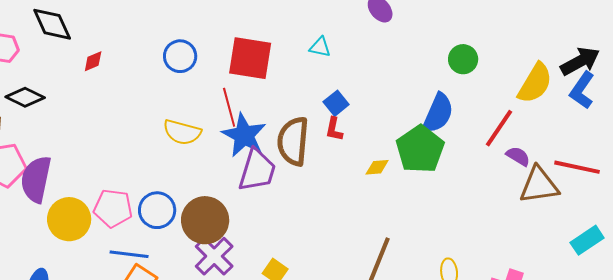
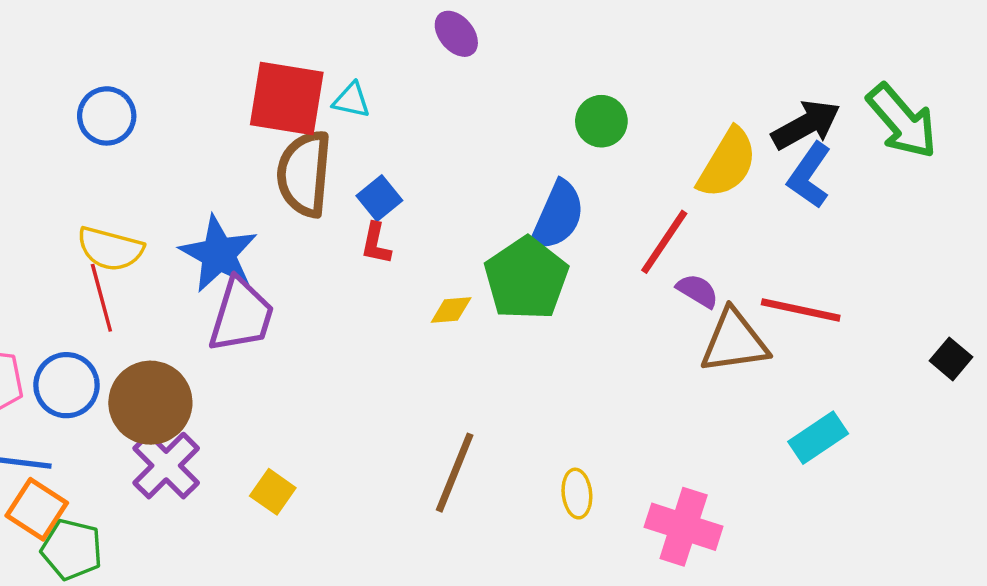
red square: (250, 58) -> (287, 98), moved
red line: (229, 107) -> (101, 298), moved
brown semicircle: (293, 141) -> (304, 174), moved

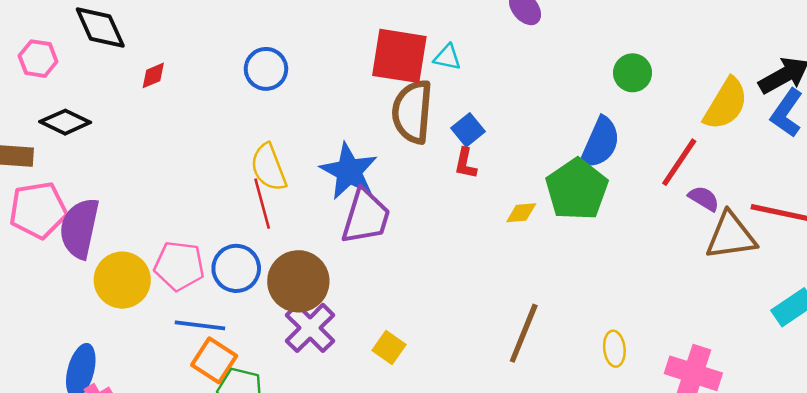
yellow semicircle: (110, 249) -> (269, 167), turned 54

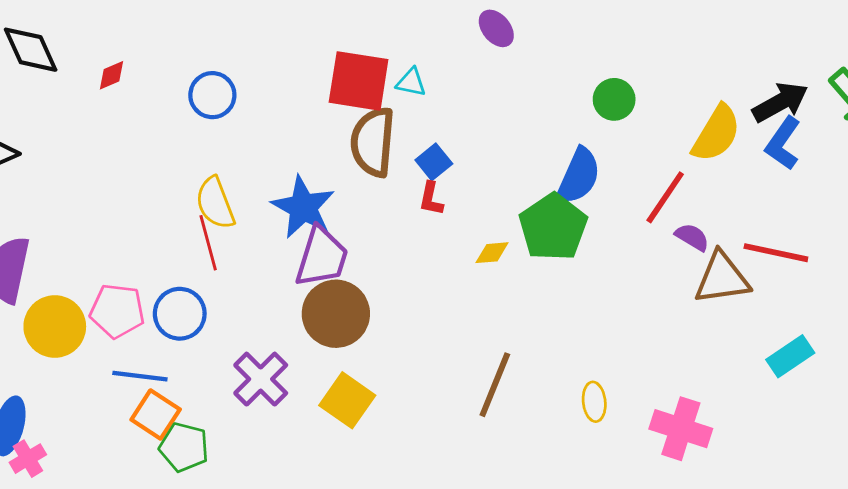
red diamond: (153, 75) -> (112, 75), moved
brown circle: (298, 281) -> (336, 314), moved
yellow square: (389, 347) -> (347, 400), size x1.5

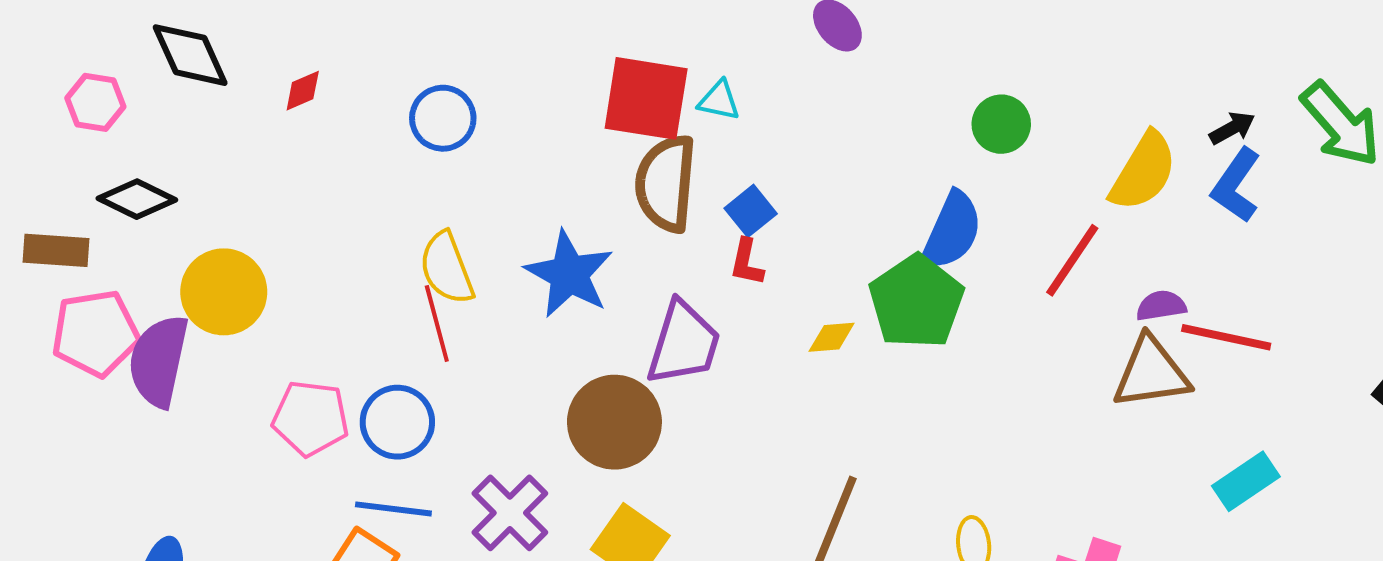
black arrow: (780, 102) -> (1232, 128), size x0.6
purple semicircle: (692, 237) -> (1161, 306), moved, turned -40
purple trapezoid: (322, 257) -> (684, 343), moved
yellow circle: (55, 327) -> (224, 292), moved
blue line: (140, 376) -> (393, 509), moved

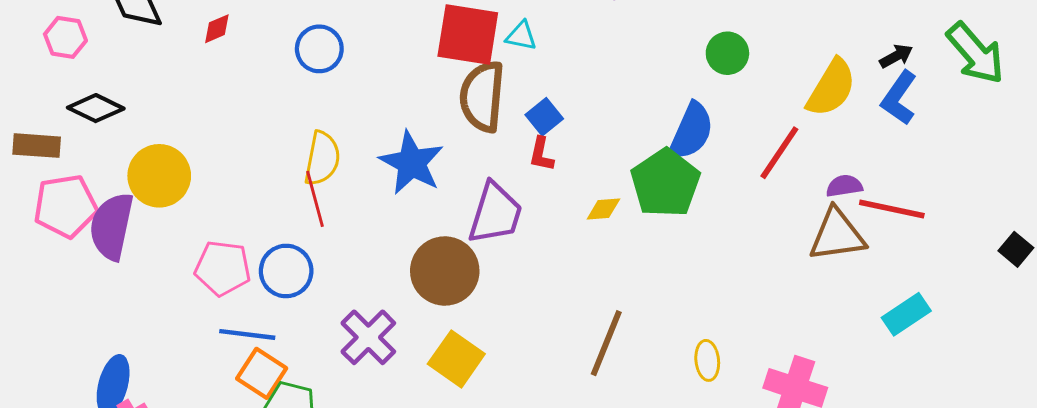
yellow semicircle: (447, 268) -> (322, 158), turned -148
blue line: (393, 509) -> (247, 334), moved

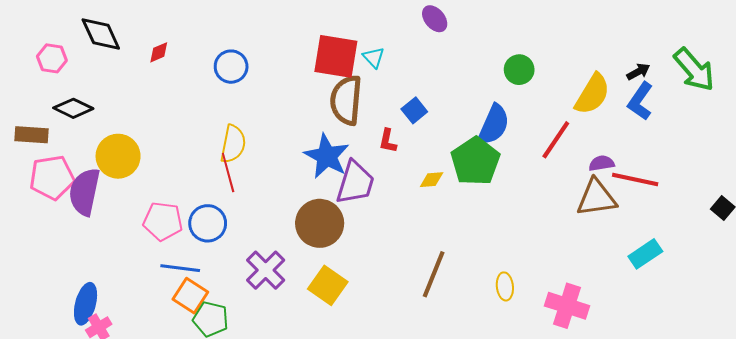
cyan triangle: (521, 36) -> (374, 57), turned 35
blue square: (544, 117) -> (414, 110), moved
blue star: (412, 163) -> (327, 156), moved

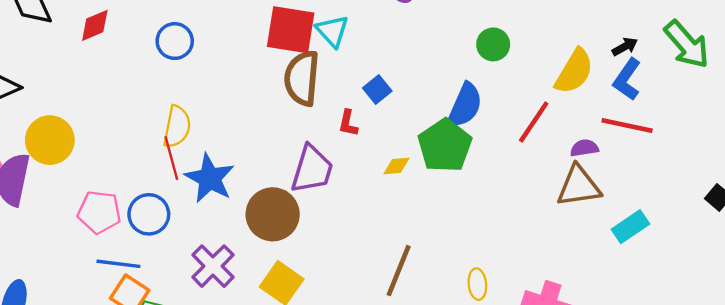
red diamond: (159, 52) -> (95, 25), size x1.4
cyan triangle: (374, 57) -> (332, 31), size x1.4
blue star: (327, 156) -> (210, 178), moved
red line: (635, 180) -> (627, 125), moved
cyan rectangle: (645, 254) -> (630, 227), moved

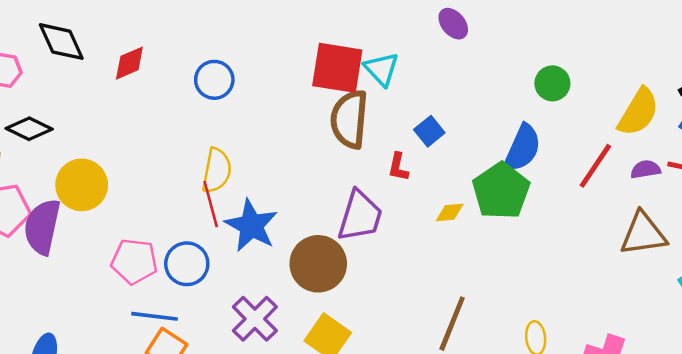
purple semicircle: (584, 148) -> (646, 169), moved

